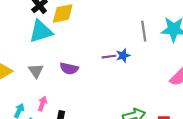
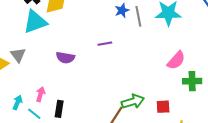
blue star: (123, 56) -> (122, 10), moved
gray triangle: (36, 71) -> (18, 55), moved

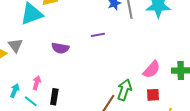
pink semicircle: (176, 60) -> (152, 70), moved
green arrow: (133, 102) -> (124, 90), turned -55

